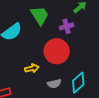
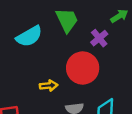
purple cross: (67, 26) -> (99, 38), turned -32

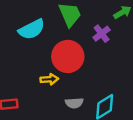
red circle: (83, 68) -> (68, 56), moved

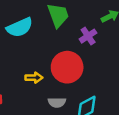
red circle: (68, 56) -> (67, 67), moved

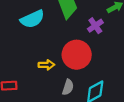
gray semicircle: (57, 102) -> (68, 87), turned -70

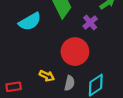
yellow arrow: (46, 65) -> (47, 76), moved, turned 32

